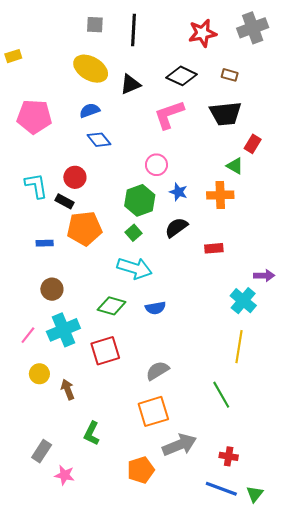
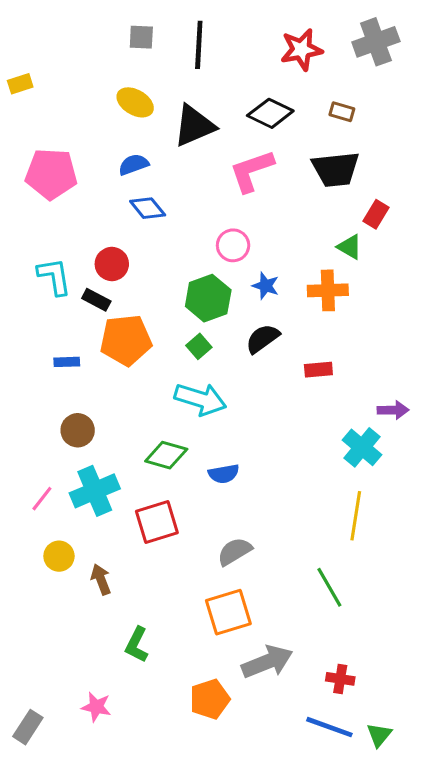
yellow ellipse: (91, 69) -> (135, 102), size x0.7
black triangle: (130, 84) -> (194, 126), size x1.4
blue semicircle: (155, 308) -> (224, 474), moved
gray rectangle: (42, 451) -> (28, 727), moved

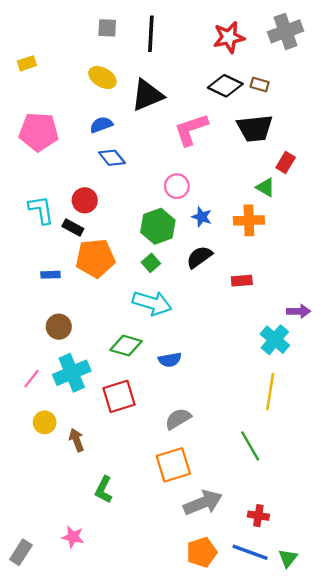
yellow rectangle: (20, 84) -> (27, 63), moved
black diamond: (270, 113) -> (225, 86), moved
orange pentagon: (210, 699) -> (202, 552), moved

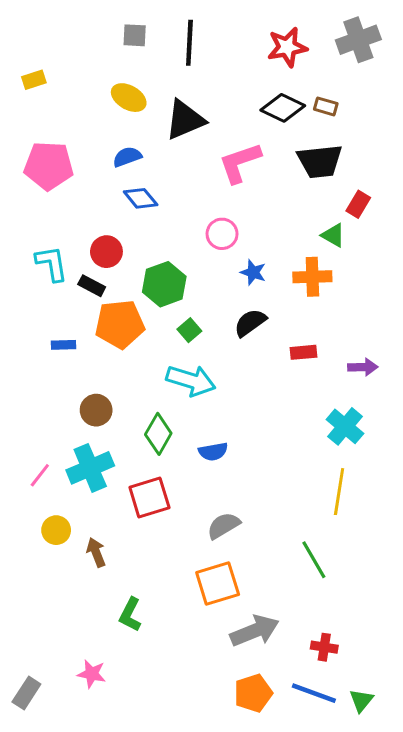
green hexagon: (158, 226) -> (164, 284), moved
purple arrow: (299, 311) -> (363, 367), moved
brown circle: (59, 327) -> (96, 410), moved
green diamond: (126, 346) -> (158, 434), turned -76

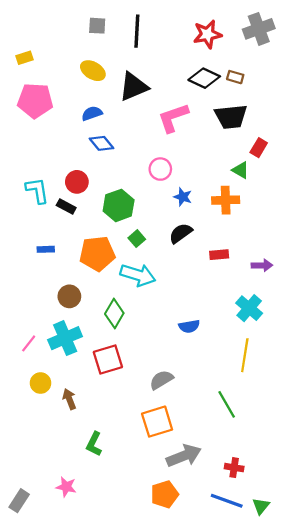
pink pentagon: (49, 166) -> (35, 101), moved
orange pentagon: (120, 324) -> (97, 254), moved
blue semicircle: (213, 452) -> (189, 326), moved
orange pentagon: (253, 693) -> (165, 494), moved

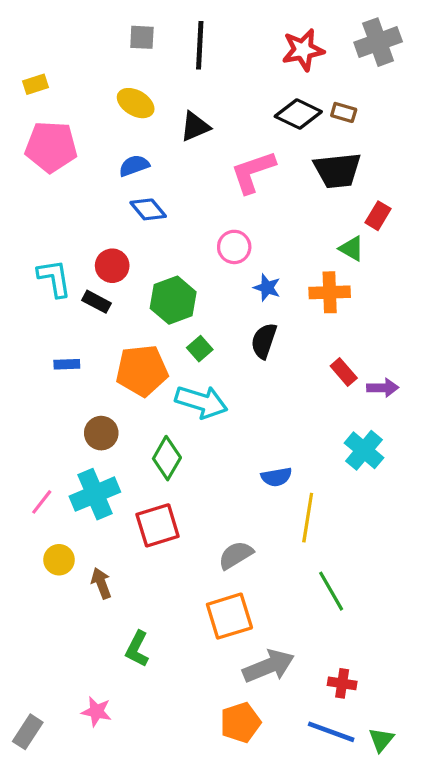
black triangle: (134, 87) -> (195, 127), size x0.7
black semicircle: (181, 233) -> (264, 341), turned -35
red rectangle: (219, 255) -> (344, 372), moved, turned 54
yellow line: (245, 355) -> (308, 518), moved

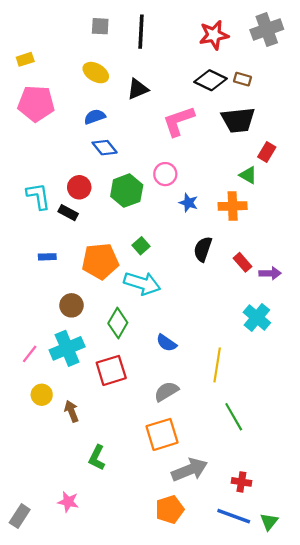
green hexagon: (173, 300) -> (127, 191), moved
black semicircle: (264, 341) -> (203, 249), moved
blue semicircle: (276, 477) -> (166, 343), moved, turned 45

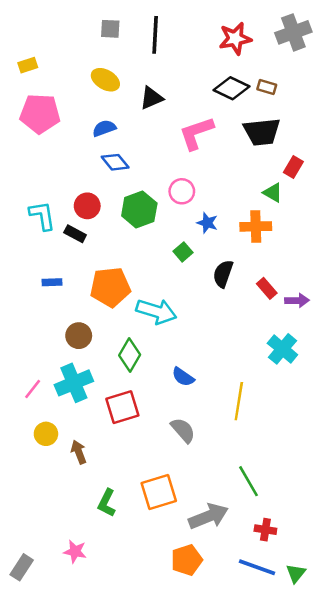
green square: (141, 246) -> (183, 252), moved
gray semicircle: (166, 391) -> (183, 430), turned 80
green line: (234, 417) -> (249, 481), moved
orange square: (162, 434) -> (159, 492), moved

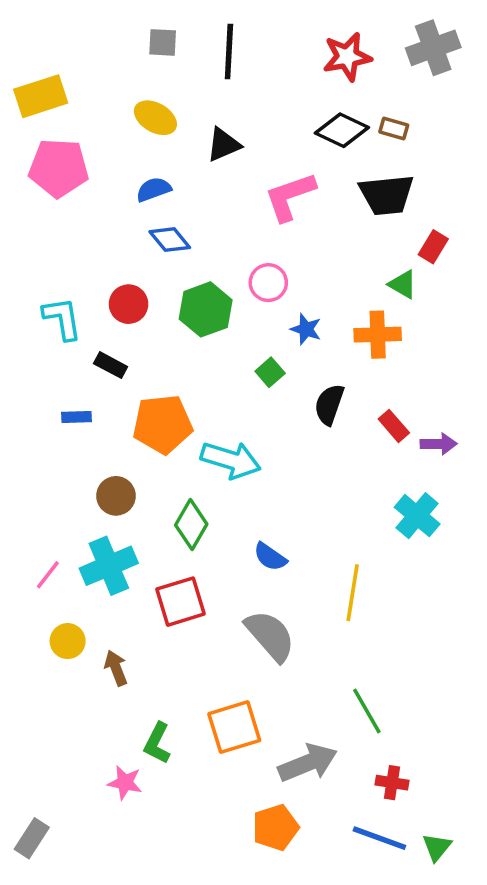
yellow rectangle: (28, 65) -> (41, 96), size x1.8
black rectangle: (75, 234) -> (111, 365), moved
gray semicircle: (183, 430) -> (270, 636), size x1.4
pink star: (75, 551) -> (125, 783), moved

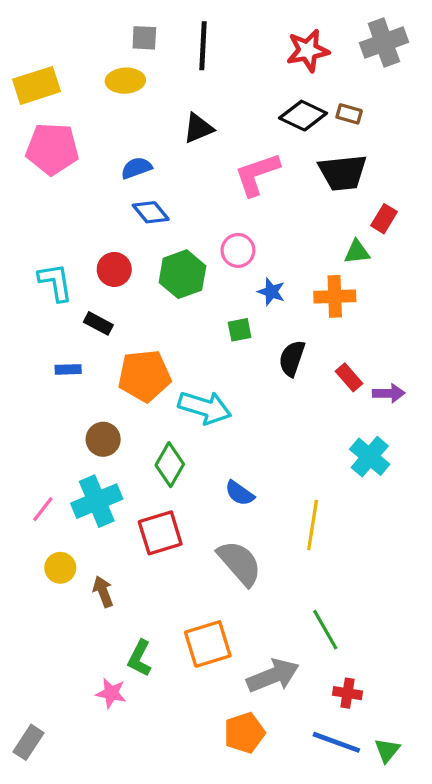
yellow ellipse: (155, 118) -> (125, 81), moved, turned -33
green triangle: (403, 284) -> (357, 252), turned -36
green square: (270, 372) -> (240, 330), turned 30

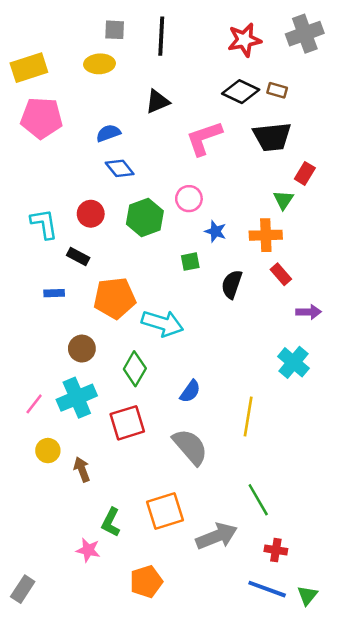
green triangle: (357, 252) -> (283, 200), turned -50
red rectangle: (349, 377) -> (281, 274), moved
blue semicircle: (240, 493) -> (190, 391), turned -90
orange pentagon: (244, 733) -> (146, 582), moved

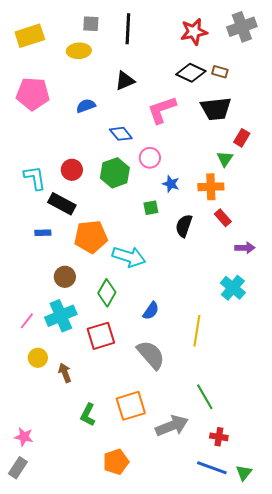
yellow rectangle: (29, 68) -> (30, 36), moved
blue diamond: (120, 168) -> (121, 134), moved
black rectangle: (78, 257) -> (62, 204), size x1.5
pink star: (88, 550) -> (24, 437), moved

